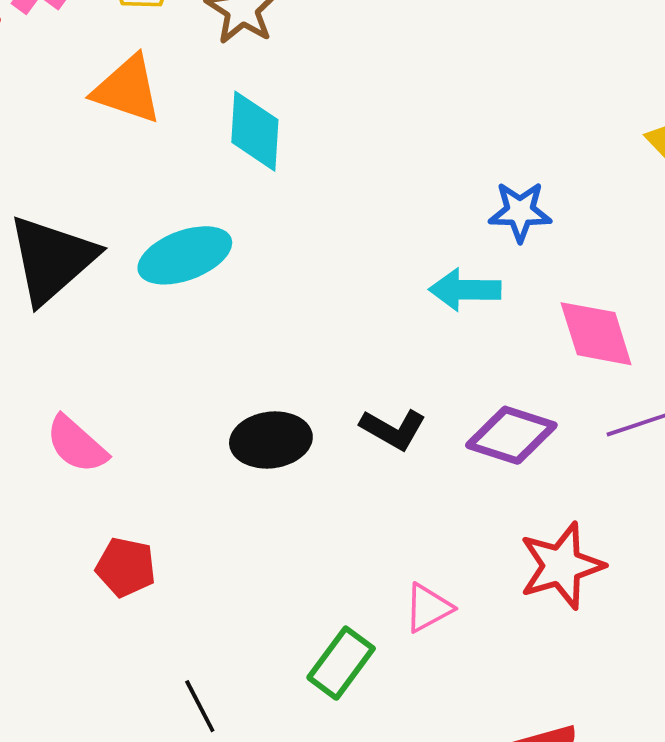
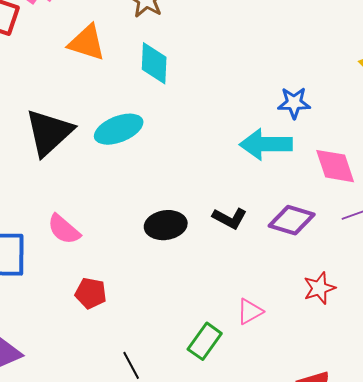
cyan arrow: (465, 290) -> (266, 144), size x1.4
red star: (562, 566) -> (319, 288), size x0.7

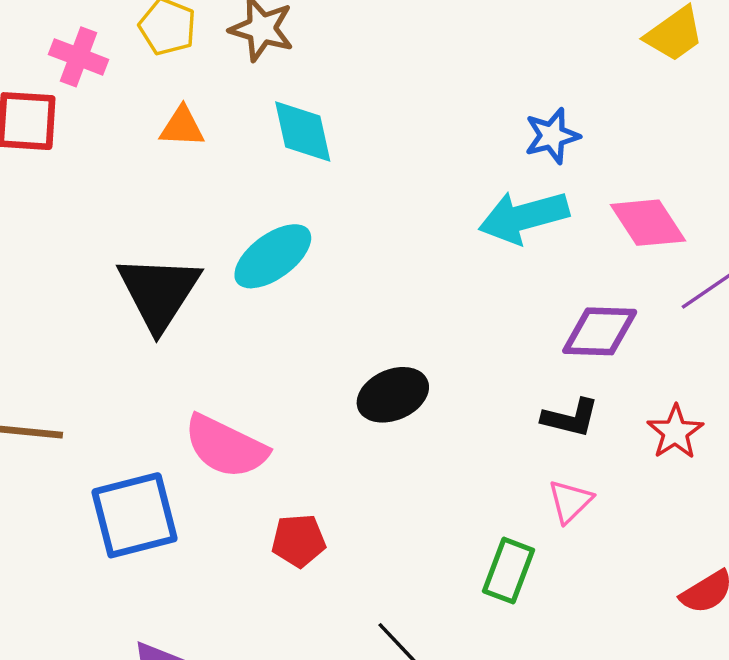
orange triangle: (87, 43) -> (182, 127), size x0.7
black L-shape: (230, 218) -> (570, 418), moved
pink semicircle: (64, 229) -> (226, 446), size x1.4

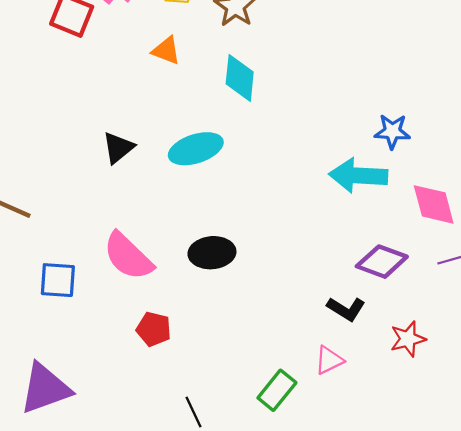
black triangle: (159, 292) -> (118, 148), size x0.6
black ellipse: (393, 395) -> (212, 253), moved
blue square: (134, 515) -> (58, 280), size x0.7

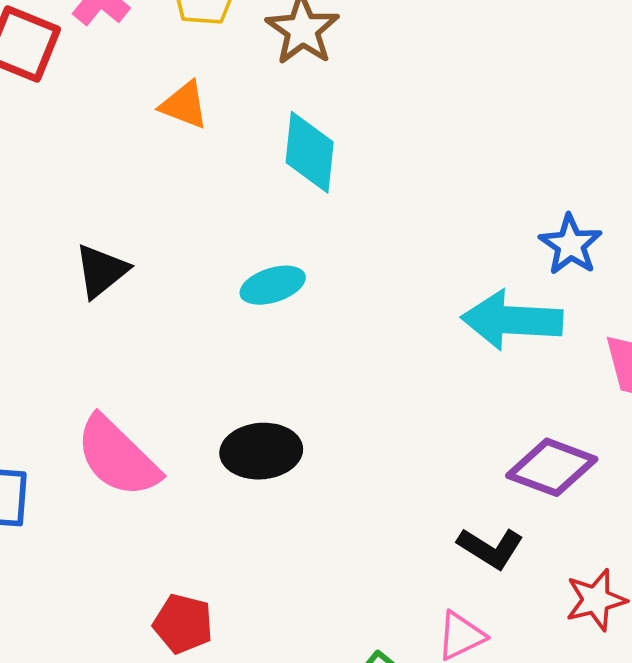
blue star: (392, 131) -> (570, 245), turned 30
cyan ellipse: (196, 149) -> (273, 285), moved, size x0.7
red pentagon: (154, 329) -> (183, 624), moved

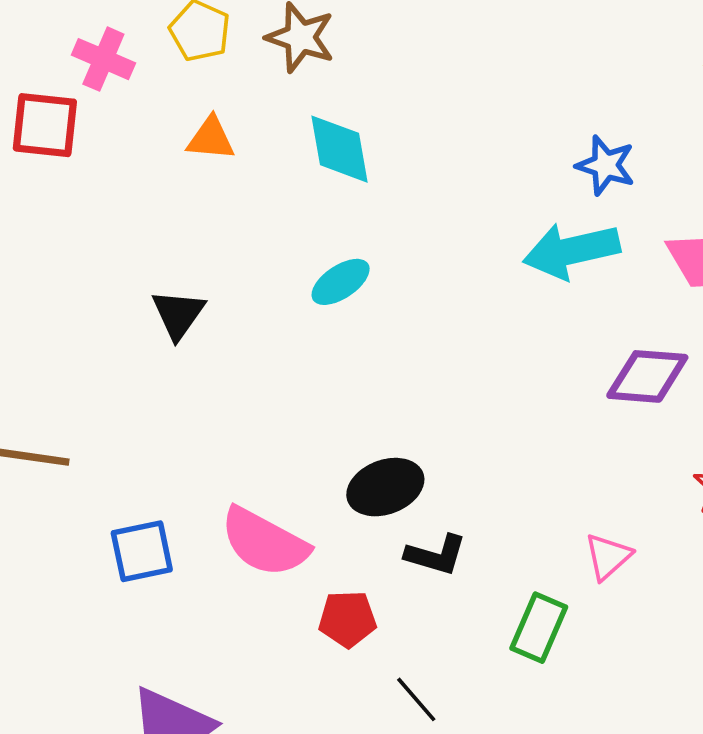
black ellipse: (261, 451) -> (385, 487), moved
pink semicircle: (118, 457) -> (264, 542), moved
black L-shape: (490, 548) -> (436, 555), moved

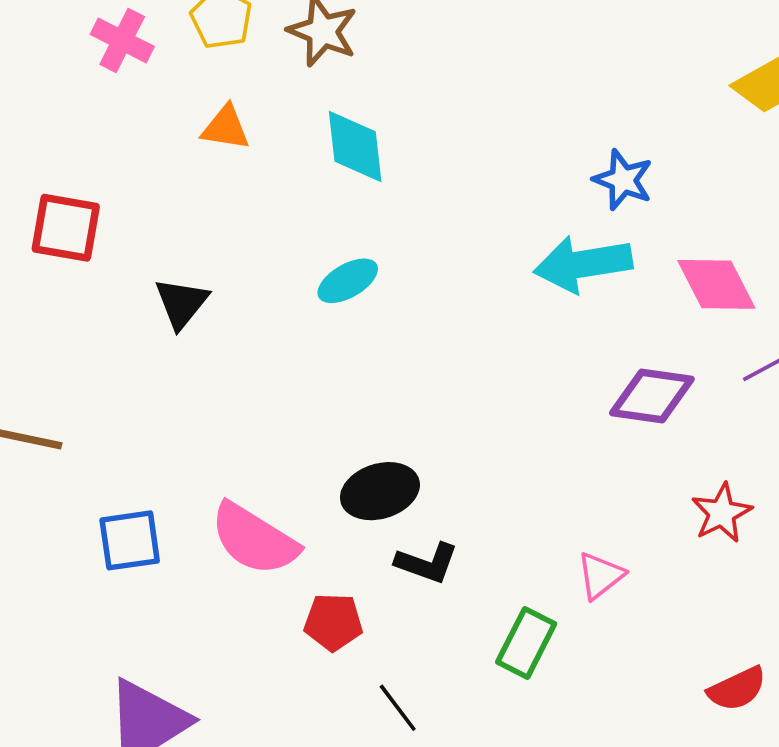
red square: (45, 125) -> (66, 228), moved

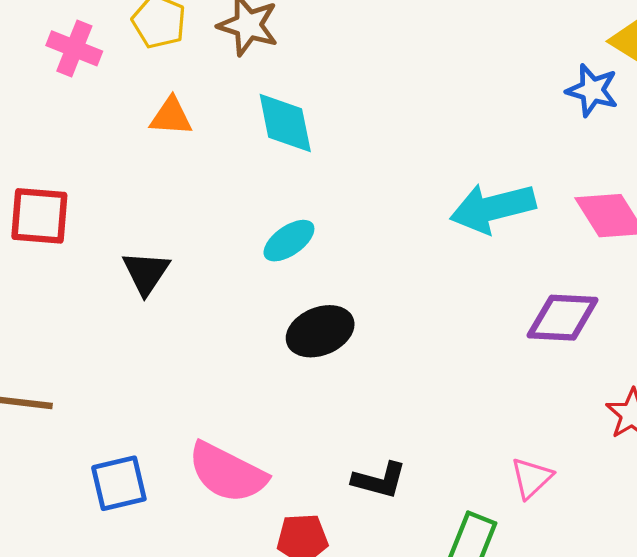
blue star: (623, 180) -> (592, 90), moved
black ellipse: (380, 491) -> (320, 331), moved

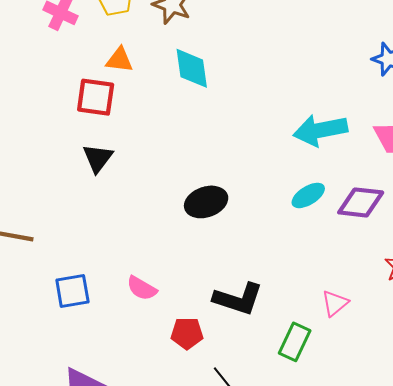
red square: (39, 216) -> (96, 97), moved
cyan ellipse: (289, 241) -> (308, 195), moved
pink semicircle: (227, 473) -> (142, 288), size x0.6
black L-shape: (379, 480) -> (238, 299), size x1.4

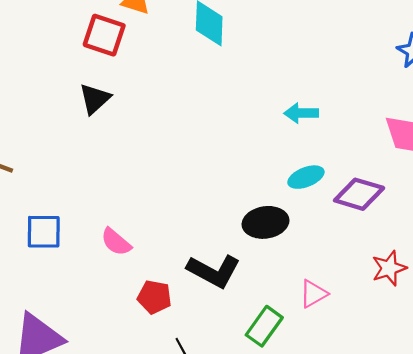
cyan arrow: (320, 130) -> (301, 113), moved, size x0.6
black ellipse: (206, 202) -> (266, 222), moved

